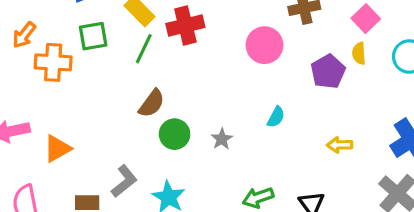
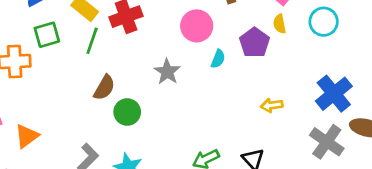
cyan semicircle: (276, 117) -> (218, 59), moved
gray star: (222, 139) -> (167, 72), moved, size x1.4

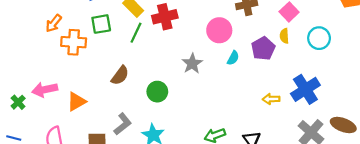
brown semicircle: (104, 88) -> (120, 75), moved
blue cross: (334, 94) -> (305, 89), moved

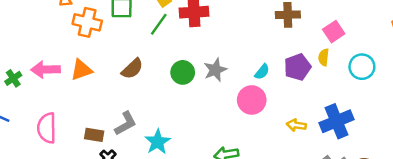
pink circle: (219, 30) -> (252, 100), moved
green circle: (157, 92) -> (183, 72), moved
orange triangle: (76, 102) -> (81, 70), moved

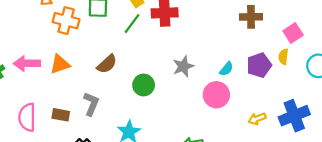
green circle: (183, 72) -> (144, 85), moved
gray L-shape: (126, 123) -> (91, 104), moved, turned -40
yellow arrow: (296, 125) -> (257, 119), turned -30
brown rectangle: (94, 135) -> (61, 115), moved

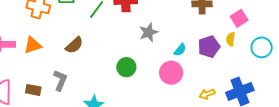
gray star: (183, 66) -> (148, 32), moved
green circle: (144, 85) -> (126, 67), moved

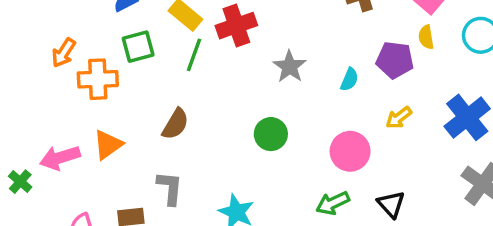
purple pentagon: (209, 47) -> (395, 60), turned -30
pink circle: (171, 73) -> (350, 151), moved
yellow arrow: (207, 94) -> (399, 118), moved

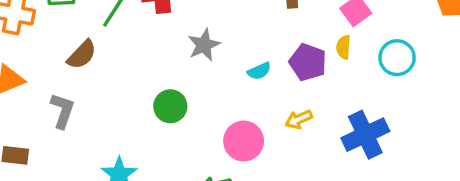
cyan semicircle: (349, 79) -> (259, 71), turned 30
brown semicircle: (175, 124) -> (82, 55), moved
gray L-shape: (170, 188) -> (62, 111), moved

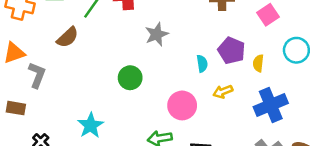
yellow semicircle: (344, 47) -> (258, 63), moved
cyan semicircle: (259, 71) -> (202, 64), moved, turned -77
gray L-shape: (62, 111) -> (37, 75), moved

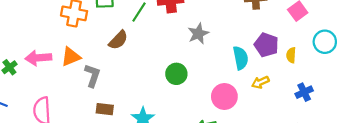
cyan semicircle: (202, 64) -> (241, 58), size x1.5
blue cross: (271, 105) -> (304, 92), size x0.6
brown rectangle: (16, 108) -> (105, 109), moved

